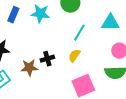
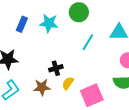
yellow semicircle: (74, 56) -> (68, 83), moved
brown star: (29, 68) -> (42, 87), moved

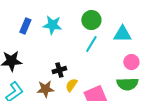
green circle: (79, 12) -> (91, 20), moved

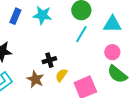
pink circle: (131, 62) -> (112, 52), moved
green semicircle: (127, 84) -> (117, 74), turned 40
brown star: (45, 89) -> (35, 79), turned 30

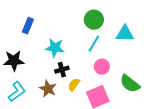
cyan star: (42, 15) -> (55, 48), moved
pink circle: (112, 52) -> (102, 67), moved

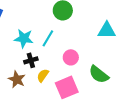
cyan triangle: (125, 34) -> (107, 30), moved
cyan line: (94, 44) -> (48, 38), moved

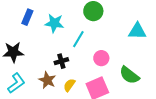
cyan star: (24, 38) -> (54, 23), moved
yellow semicircle: (43, 75) -> (69, 85), moved

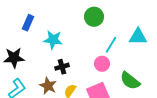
cyan star: (54, 23) -> (53, 40), moved
cyan line: (78, 39) -> (111, 45), moved

